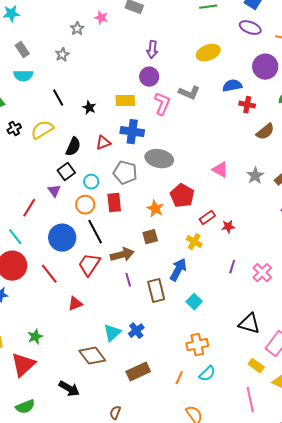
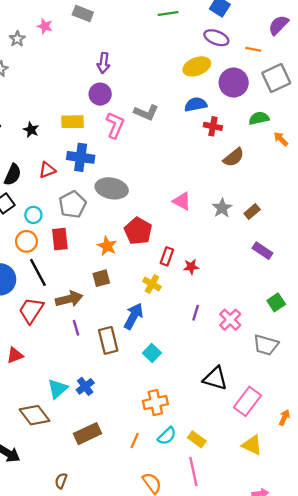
yellow ellipse: (208, 53) -> (197, 66), moved
gray pentagon: (125, 173) -> (72, 205), turned 30
red rectangle: (207, 218) -> (167, 256), turned -35
yellow rectangle: (256, 366) -> (197, 439), moved
pink line: (250, 400) -> (193, 472), moved

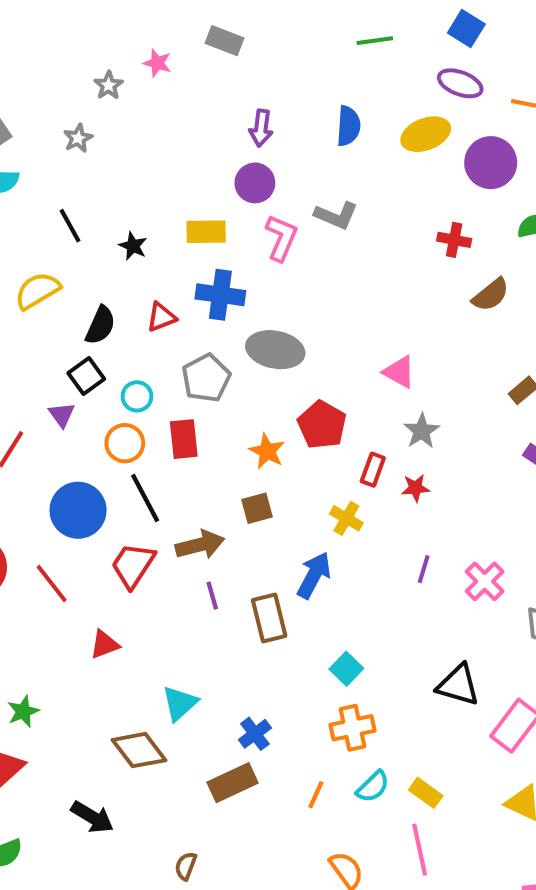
blue semicircle: (196, 104) -> (348, 126), moved, turned 105
gray star: (222, 208) -> (422, 431), moved
cyan square: (152, 353) -> (346, 669), moved
blue cross: (85, 386) -> (255, 734), moved

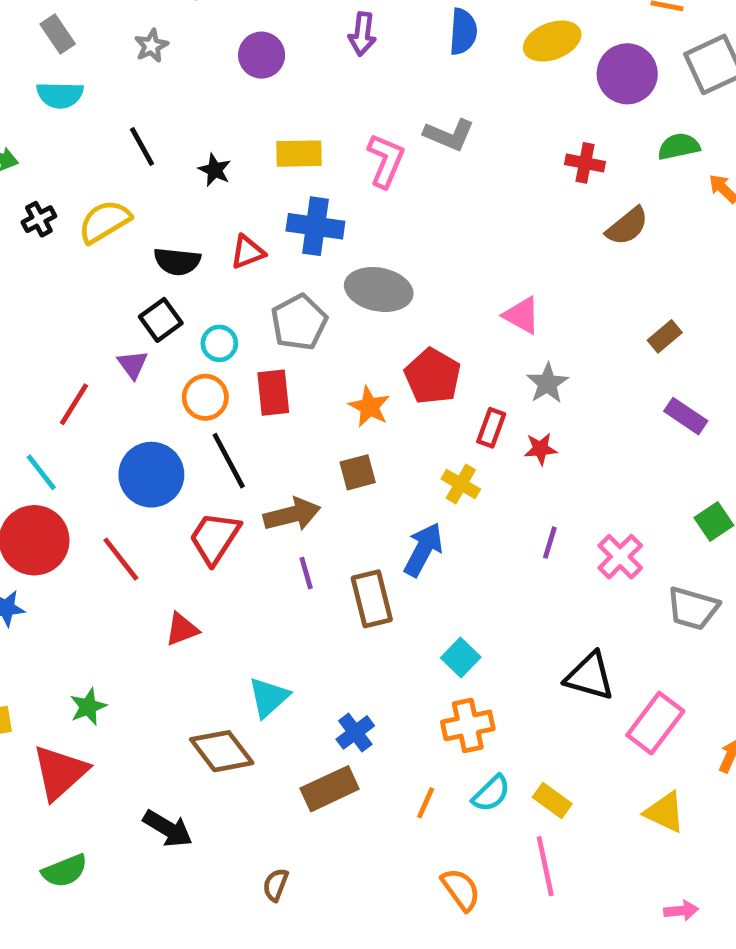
purple circle: (255, 183) -> (262, 55), moved
black semicircle: (100, 325) -> (177, 261), turned 72

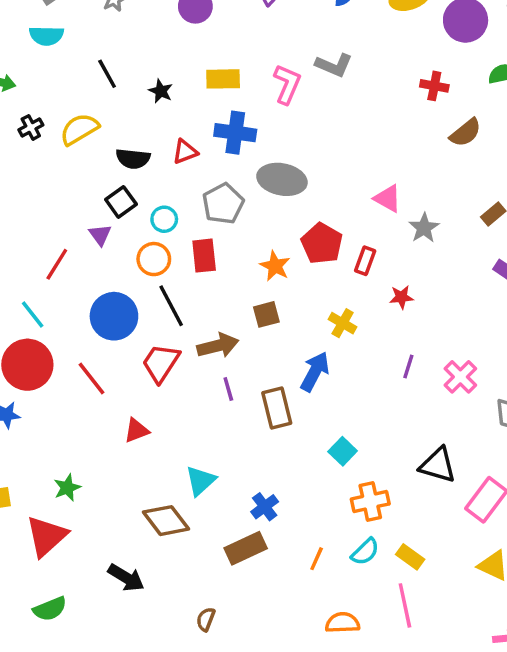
gray star: (547, 383) -> (424, 228), moved
red rectangle: (491, 428) -> (365, 261), moved
orange cross: (468, 725) -> (370, 501), moved
orange semicircle: (461, 890) -> (343, 623), turned -56

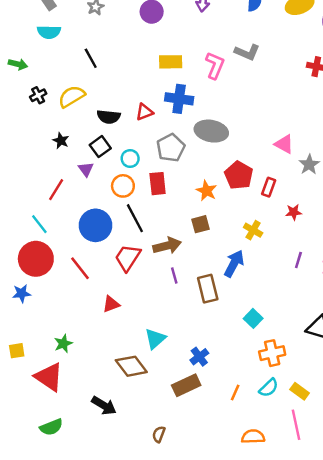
black star: (161, 91) -> (61, 141), moved
red triangle: (46, 536) -> (49, 377), turned -44

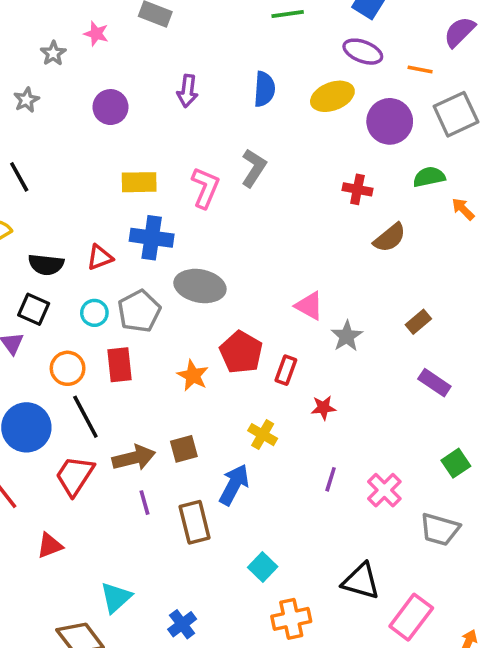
gray L-shape: (247, 52) -> (254, 168), turned -80
black square: (100, 147) -> (34, 309), turned -30
cyan circle: (130, 159) -> (94, 313), moved
brown square: (201, 224) -> (184, 449), moved

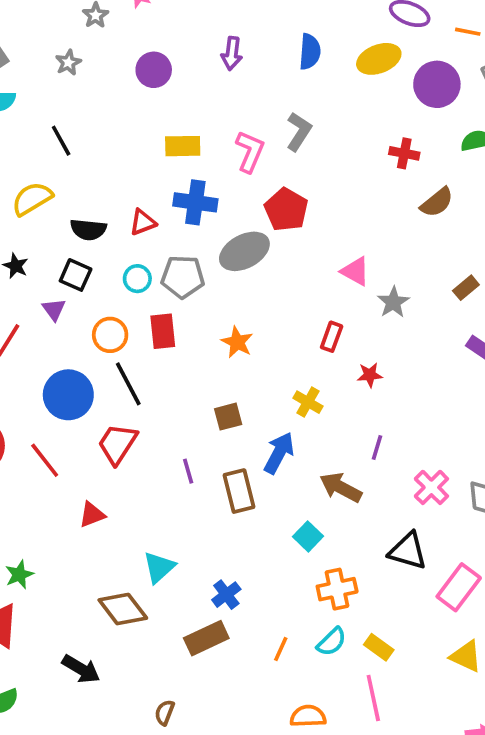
gray ellipse: (200, 286) -> (244, 251), turned -39
gray pentagon: (139, 311) -> (183, 277), turned 30
red pentagon: (241, 352) -> (286, 210), moved
brown arrow: (134, 458) -> (341, 487), moved, turned -138
pink cross: (384, 490) -> (431, 487), moved

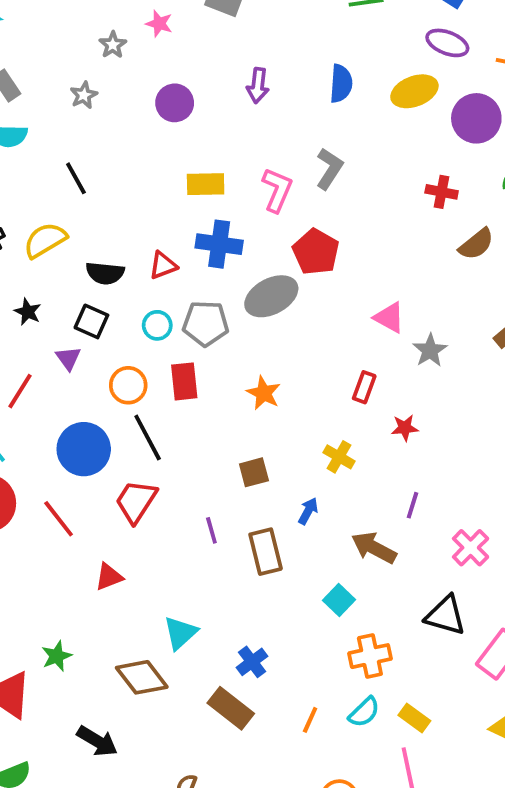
blue arrow: (279, 453) -> (308, 511), size x0.6
green star: (19, 575) -> (57, 656), moved
brown rectangle: (206, 638) -> (231, 708), turned 63

